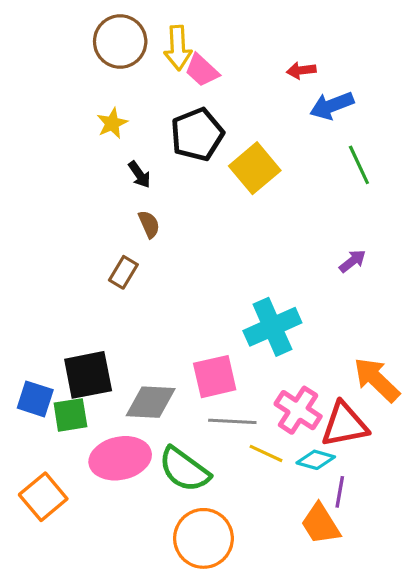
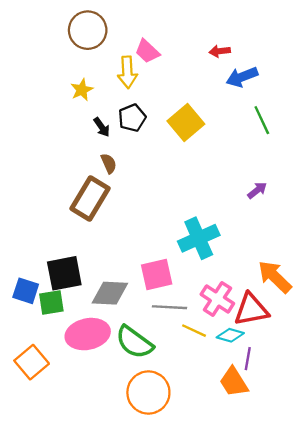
yellow arrow: (178, 48) -> (127, 72), moved
black pentagon: (197, 134) -> (132, 118), moved, size x0.7
brown rectangle: (123, 272) -> (90, 198), size x1.8

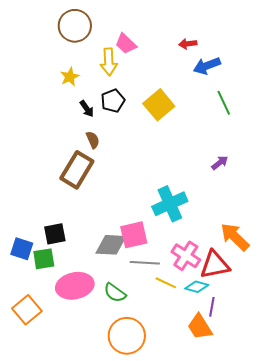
black square: (64, 273) -> (55, 234), size x0.7
gray diamond: (110, 293) -> (111, 245), moved
green semicircle: (134, 342) -> (115, 293), size x0.7

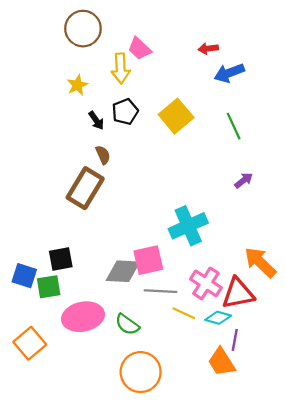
green line: (224, 103) -> (234, 126), moved

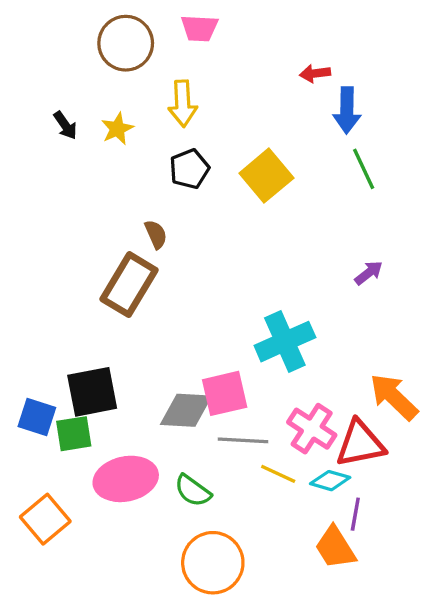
pink trapezoid: (139, 49) -> (199, 28), moved, turned -40
blue arrow: (229, 73) -> (347, 110), turned -68
black arrow: (96, 121) -> (65, 125), moved
green line: (234, 126) -> (364, 169), moved
black square: (61, 259) -> (92, 392), size x1.4

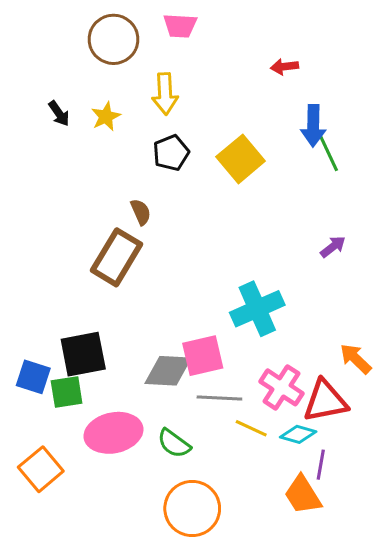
blue arrow: (347, 110) -> (313, 126), moved
orange arrow: (394, 397) -> (356, 359), size x0.7

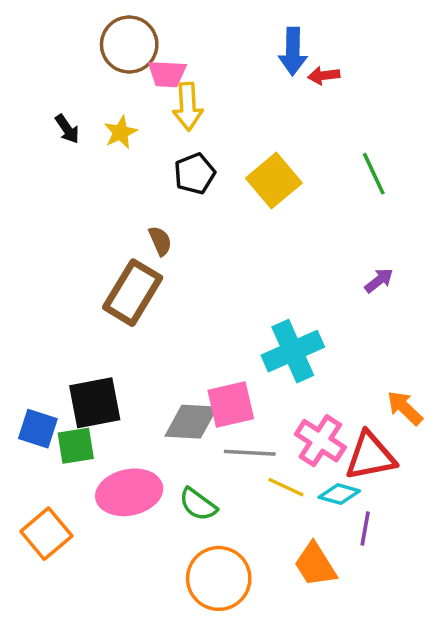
pink trapezoid: (180, 26) -> (167, 74), moved
blue arrow: (313, 126) -> (293, 51), moved
orange trapezoid: (303, 495) -> (315, 565), moved

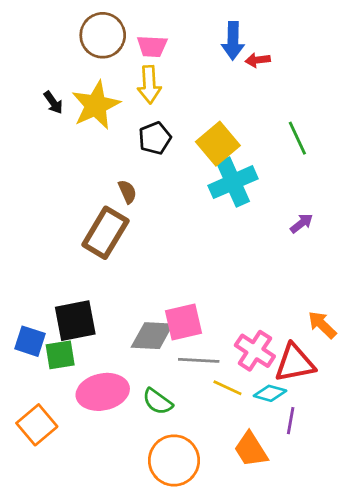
pink trapezoid: (167, 74) -> (152, 46), moved
yellow star: (121, 132) -> (96, 105), size x1.8
cyan cross: (293, 351) -> (233, 182), moved

